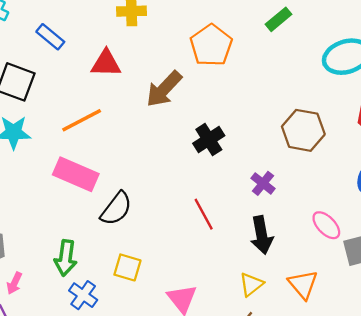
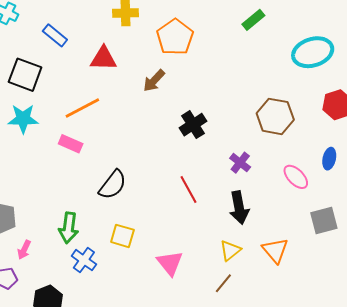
orange pentagon: (211, 45) -> (175, 37), moved
brown arrow: (164, 89) -> (154, 81), size x0.7
pink rectangle: (76, 174) -> (71, 144), moved, size x0.6
pink ellipse: (326, 225) -> (296, 177), moved

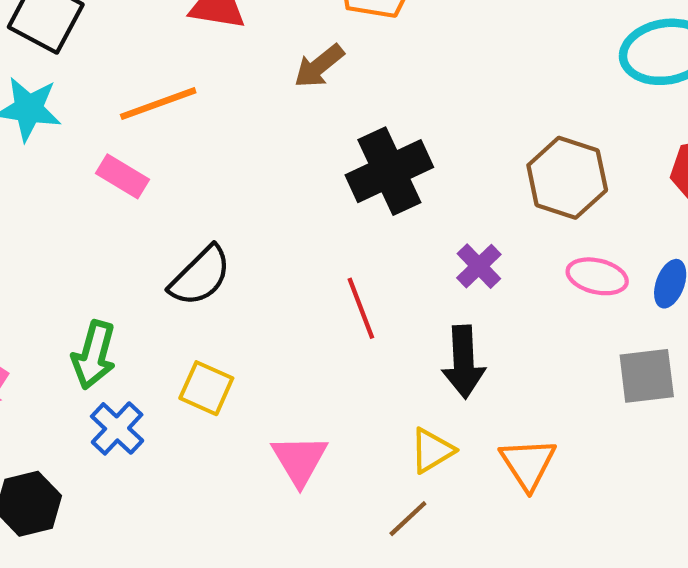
black cross: (193, 125) -> (389, 171), size x1.4
pink ellipse: (296, 177) -> (597, 276), moved, turned -40
gray square: (324, 221) -> (647, 376), moved

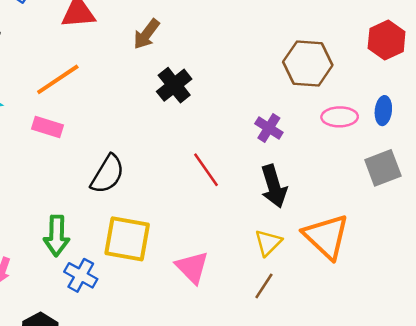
black cross: (389, 171) -> (174, 85), moved, size x0.7
yellow square: (206, 388) -> (127, 239), size x1.5
orange triangle: (528, 464) -> (326, 236), size x1.4

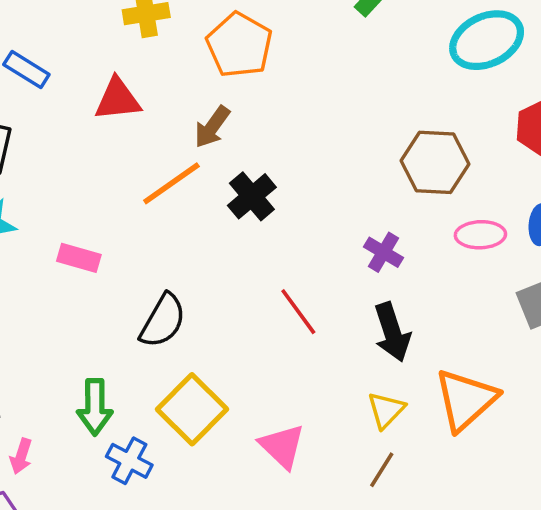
orange line: (58, 79) -> (171, 183), moved
orange triangle: (326, 236) -> (466, 400), turned 36
yellow square: (127, 239) -> (192, 409), turned 36

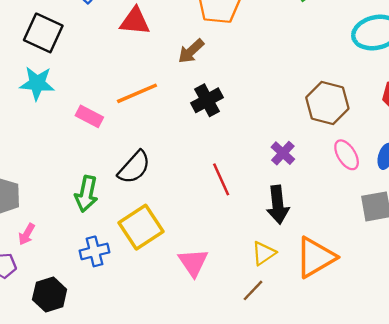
orange line: (171, 183) -> (137, 93), moved
pink ellipse: (480, 235) -> (347, 155), turned 48
green arrow: (95, 407) -> (86, 194), moved
blue cross: (129, 461) -> (95, 251), turned 36

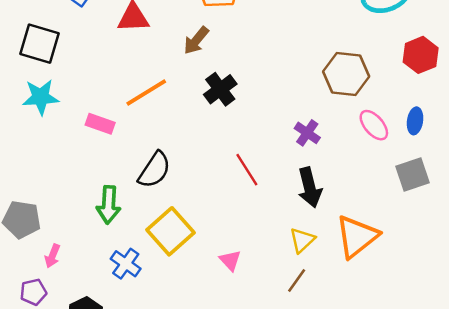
blue cross: (95, 251) -> (126, 264), turned -32
pink triangle: (193, 262) -> (230, 260), size x0.7

